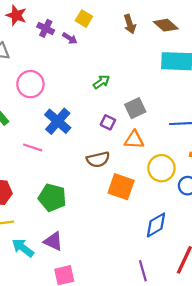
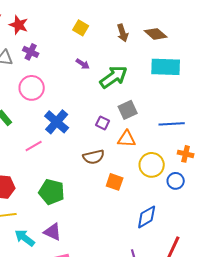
purple cross: (46, 28) -> (31, 52), moved
purple arrow: (70, 38) -> (83, 64), moved
green arrow: (101, 82) -> (114, 77), moved, size x1.8
pink line: (33, 147) -> (34, 146), turned -48
orange square: (121, 187) -> (115, 182), size x0.7

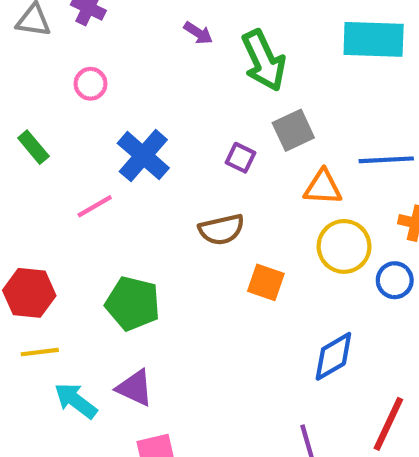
green arrow: (114, 77) -> (264, 61), turned 100
pink circle: (32, 88) -> (90, 84), size x0.6
orange triangle: (127, 139) -> (323, 187), moved

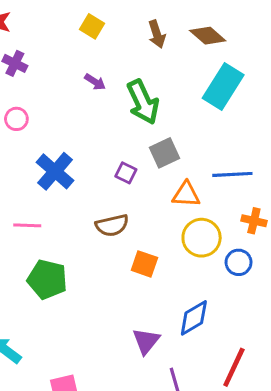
cyan rectangle: (374, 39) -> (223, 87), turned -60
pink line: (95, 206) -> (27, 225), moved, turned 32
purple triangle: (135, 388) -> (146, 341), moved, turned 44

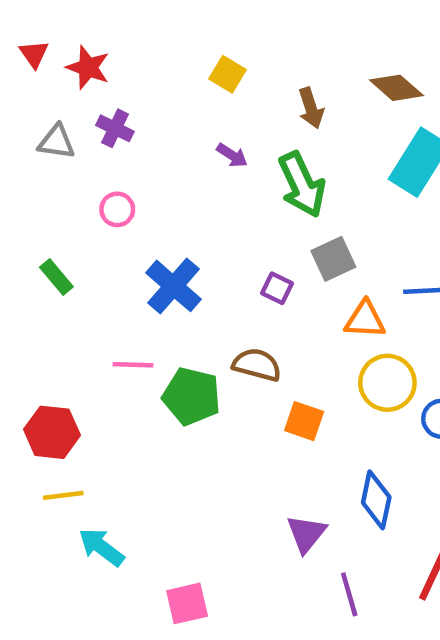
brown arrow: (157, 34) -> (311, 108), moved
brown semicircle: (112, 225) -> (257, 365), turned -152
green pentagon: (47, 279) -> (192, 396), moved
blue diamond: (194, 318) -> (376, 500), turned -48

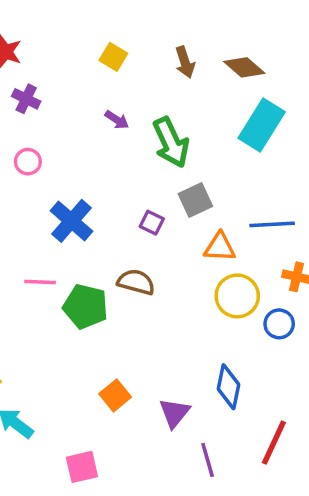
brown arrow: (311, 108) -> (185, 62), moved
orange square: (304, 421) -> (115, 395), moved, turned 32

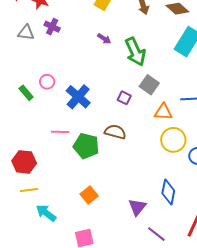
pink circle: (28, 162) -> (47, 82), moved
gray square: (195, 200) -> (149, 85), turned -30
orange square: (115, 395) -> (89, 195), moved
purple line: (208, 460) -> (156, 234), turned -36

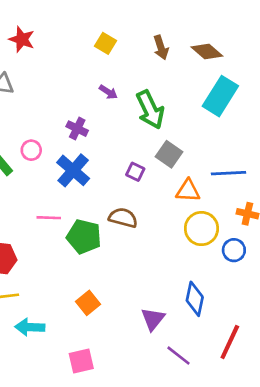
purple cross: (52, 27) -> (77, 129), moved
cyan arrow: (46, 213) -> (30, 327), turned -35

